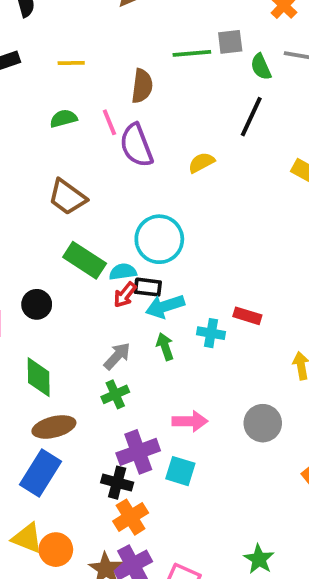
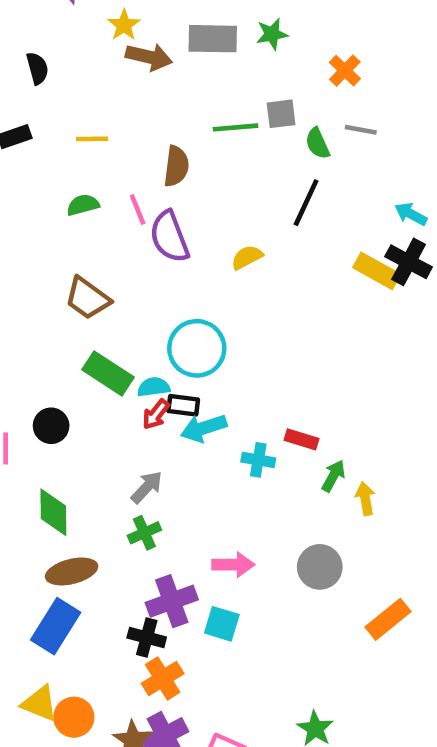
green arrow: (165, 346) -> (333, 476), moved, turned 48

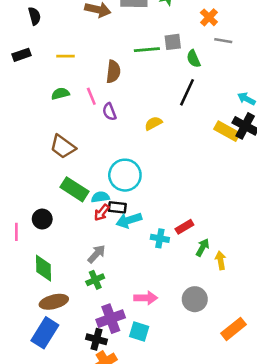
gray line: (361, 130) -> (223, 41), moved
purple semicircle: (169, 237) -> (109, 112), size x0.6
red rectangle: (302, 439) -> (184, 227), turned -48

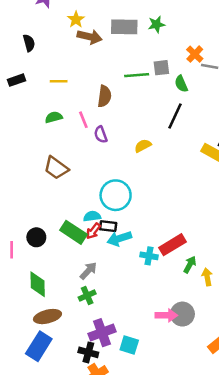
orange cross: (209, 17) -> (195, 54), moved
green rectangle: (75, 189) -> (73, 232), moved
red rectangle: (184, 227) -> (173, 245), size x1.5
pink arrow: (146, 298) -> (166, 315), moved

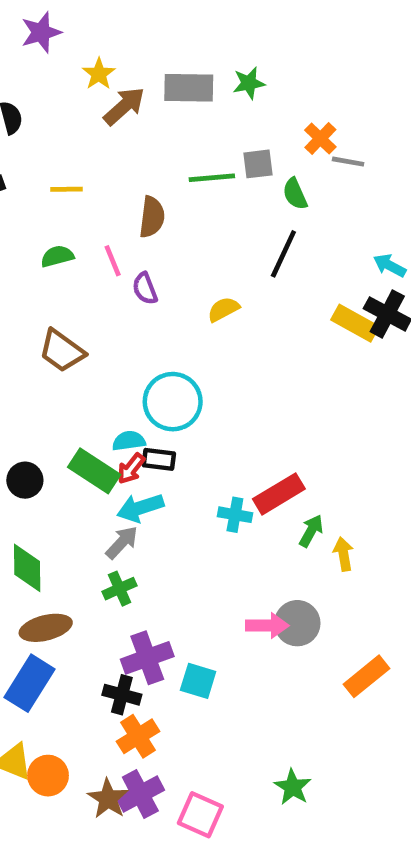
brown arrow: (90, 37) -> (124, 106), turned -55
cyan arrow: (119, 239) -> (140, 508), moved

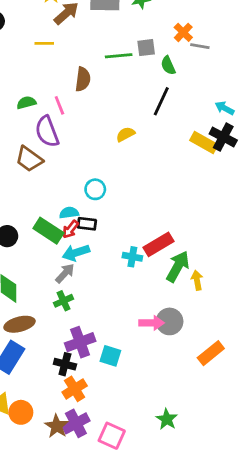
yellow line: (66, 189) -> (44, 43), moved
purple semicircle: (145, 289) -> (47, 132), moved, size x1.6
cyan circle: (173, 402) -> (95, 189), size x0.6
green arrow: (311, 531) -> (178, 266), size x1.6

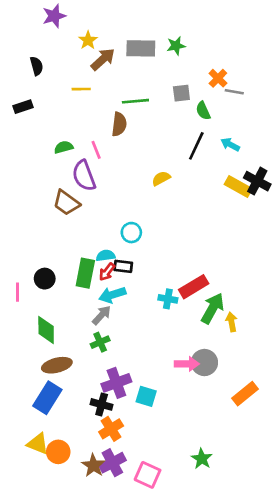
green line: (119, 56) -> (135, 101), moved
cyan arrow: (225, 108) -> (230, 145), moved
green rectangle: (48, 231) -> (85, 273), turned 68

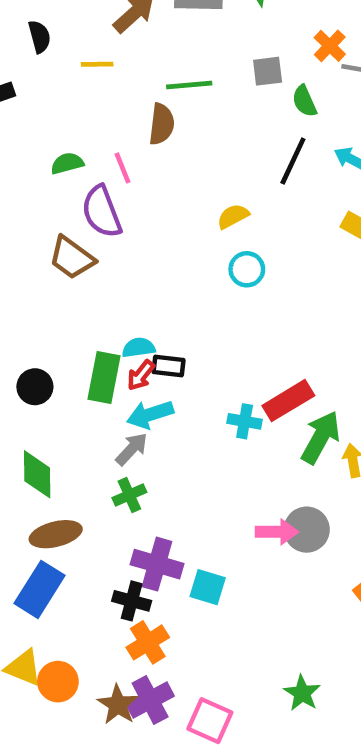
black semicircle: (37, 66) -> (40, 37), moved
cyan circle: (131, 233) -> (247, 269), moved
purple cross: (116, 383) -> (157, 564), turned 36

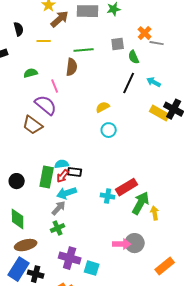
green semicircle: (67, 163) -> (31, 73), moved
purple semicircle: (102, 212) -> (46, 105), turned 150
black cross: (132, 601) -> (36, 274), moved

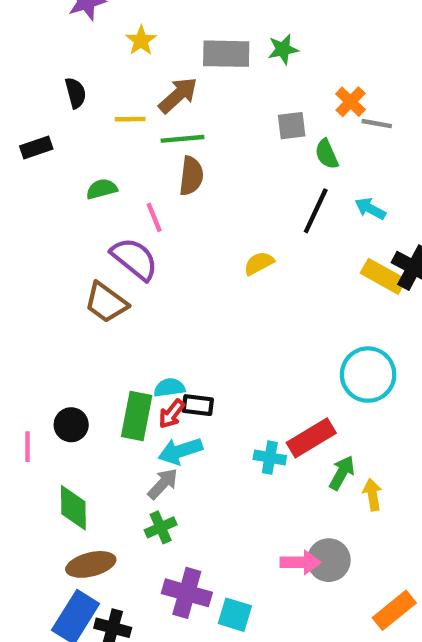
brown arrow: (60, 19) -> (178, 95), moved
green line: (84, 50) -> (182, 139), moved
cyan circle: (109, 130) -> (368, 375), moved, size x1.6
green arrow: (141, 203) -> (342, 473), size x0.7

